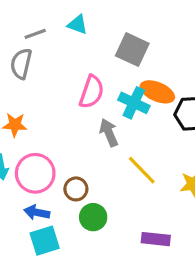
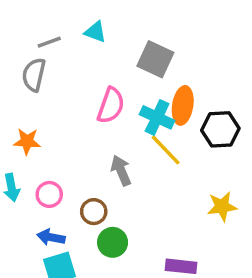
orange ellipse: (157, 92) -> (183, 105), turned 76
gray arrow: (109, 133) -> (121, 170), moved
yellow line: (142, 170) -> (166, 150), moved
pink circle: (35, 173) -> (49, 194), size x0.6

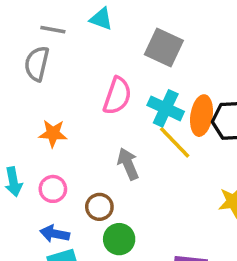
gray line: (49, 42) -> (53, 30), turned 30
orange ellipse: (183, 105) -> (201, 116), moved
orange star: (27, 141) -> (53, 133), moved

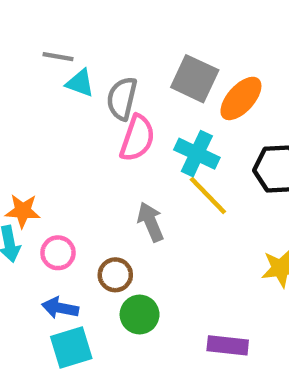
cyan triangle: (101, 19) -> (80, 83), moved
gray semicircle: (37, 64) -> (122, 98), moved
orange ellipse: (201, 116) -> (241, 98), moved, turned 33
orange star: (53, 133) -> (23, 211), moved

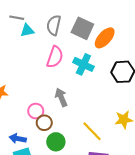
cyan triangle: (80, 83) -> (27, 30), turned -32
gray semicircle: (122, 98) -> (54, 25), moved
yellow line: (208, 195) -> (92, 131), moved
pink circle: (58, 253) -> (36, 111), moved

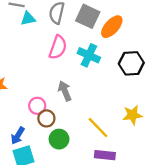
blue arrow: (18, 139) -> (18, 136), turned -70

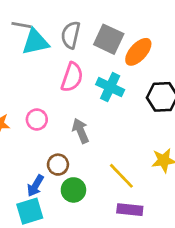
cyan triangle: (28, 19) -> (35, 42), size x1.5
pink circle: (37, 106) -> (37, 119), moved
blue arrow: (18, 136) -> (35, 186), moved

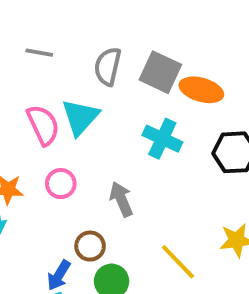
cyan triangle: (35, 42) -> (80, 117), moved, turned -36
orange ellipse: (138, 52) -> (201, 90), turned 64
pink semicircle: (72, 77) -> (43, 125), moved, turned -44

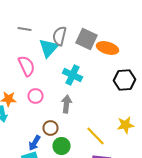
cyan triangle: (80, 117) -> (48, 48), moved
cyan cross: (162, 139) -> (72, 75), moved
gray arrow: (121, 199) -> (66, 104), turned 30

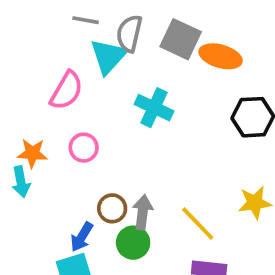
gray line: (24, 29) -> (86, 20), moved
pink semicircle: (26, 66) -> (67, 91), turned 55
gray arrow: (66, 104) -> (143, 212), moved

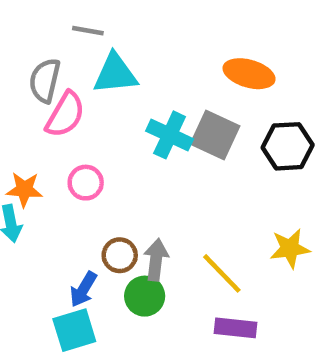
gray semicircle: (129, 33) -> (45, 80), moved
gray square: (181, 39) -> (215, 135), moved
cyan triangle: (108, 56) -> (115, 74), turned 42

